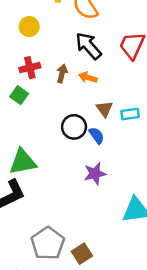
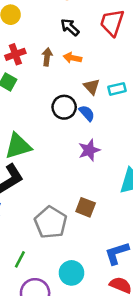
black arrow: (88, 46) -> (70, 27), size x0.7
brown square: (82, 254) -> (86, 207), moved, turned -30

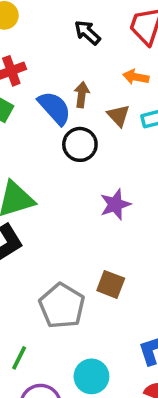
brown arrow: (47, 57) -> (82, 95), moved
orange arrow: (72, 58) -> (136, 77), moved
blue semicircle: (87, 113) -> (55, 108), moved, size x1.5

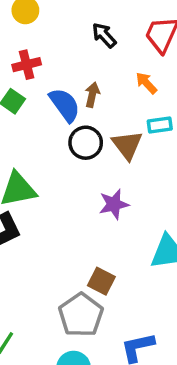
orange arrow: (136, 77) -> (146, 83), turned 30
brown triangle: (118, 116) -> (127, 145), moved, size x1.4
gray pentagon: (62, 306) -> (81, 315), moved

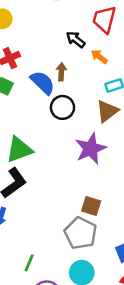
black arrow: (104, 35) -> (76, 39), moved
brown triangle: (127, 145) -> (107, 111), moved, turned 40
purple star: (114, 204) -> (91, 149), size x1.4

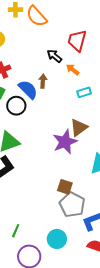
black circle: (62, 107) -> (16, 106), moved
brown triangle: (107, 111) -> (79, 128), moved
gray pentagon: (80, 233) -> (72, 205), moved

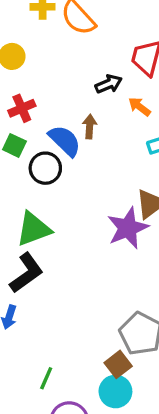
black arrow: (54, 56) -> (109, 84), turned 119
brown square: (65, 187) -> (118, 364), moved, turned 35

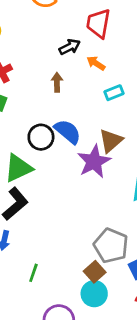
blue semicircle: (65, 141) -> (68, 132), moved
black circle: (45, 168) -> (41, 137), moved
green line: (46, 378) -> (33, 273), moved

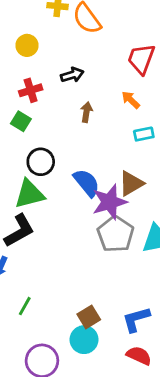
black arrow: (70, 47) -> (72, 75), moved
blue semicircle: (68, 132) -> (87, 183), moved
black circle: (41, 137) -> (41, 162), moved
gray pentagon: (111, 246) -> (116, 234), moved

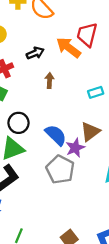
orange arrow: (131, 100) -> (68, 47), moved, size x1.6
purple star: (110, 202) -> (75, 148), size x0.7
gray pentagon: (116, 234) -> (60, 169), moved

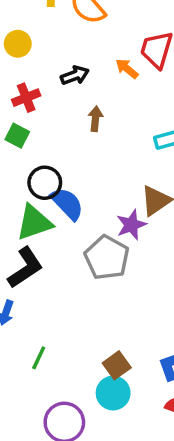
orange arrow: (68, 47) -> (127, 69), size x0.6
blue semicircle: (56, 135) -> (67, 204), moved

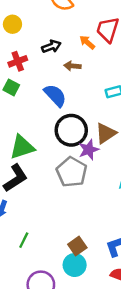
brown arrow: (95, 119) -> (72, 66), moved, turned -91
black circle: (45, 183) -> (71, 130), moved, size x1.4
blue semicircle: (67, 204) -> (55, 95), moved

